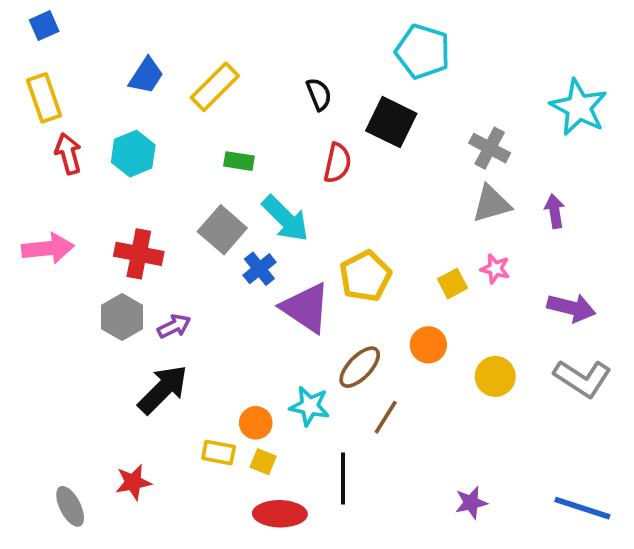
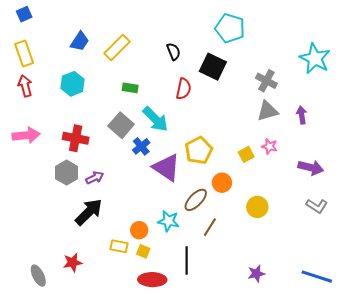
red arrow: (68, 154) -> (25, 86), moved
orange circle: (428, 345) -> (222, 183), moved
yellow circle: (495, 376) -> (257, 207), moved
gray L-shape: (582, 378) -> (317, 206), size x0.7

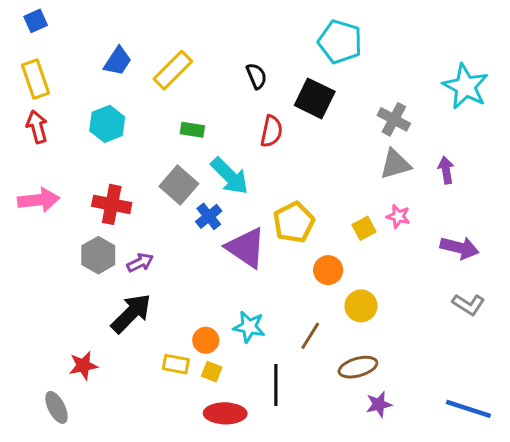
brown ellipse: (196, 200) -> (358, 367), moved, turned 30
yellow circle: (257, 207) -> (361, 306), moved
red star: (73, 262) -> (83, 366), moved

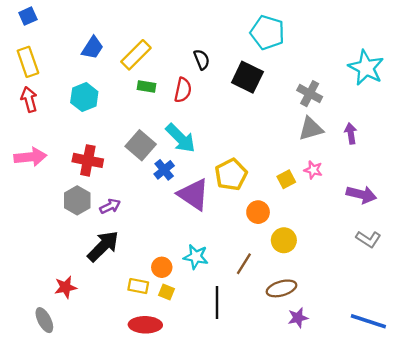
green rectangle: (192, 130) -> (147, 87), moved
red semicircle: (271, 131) -> (183, 90), moved
red ellipse: (225, 413) -> (145, 325), moved

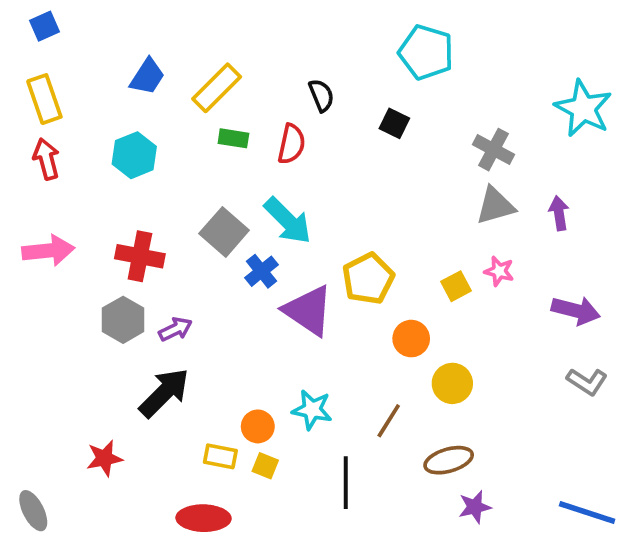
black square: (247, 77) -> (394, 123), size x0.6
gray ellipse: (44, 320) -> (33, 511), moved
red ellipse: (145, 325) -> (204, 518), moved

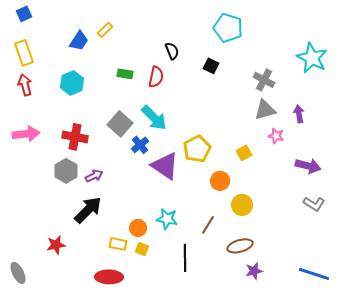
yellow rectangle: (217, 88) -> (105, 30), moved, size x0.6
pink star: (499, 271) -> (276, 136), moved

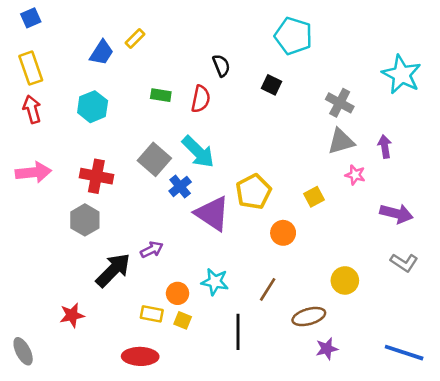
purple arrow: (94, 176) -> (152, 250), moved
yellow circle: (242, 205) -> (345, 280), moved

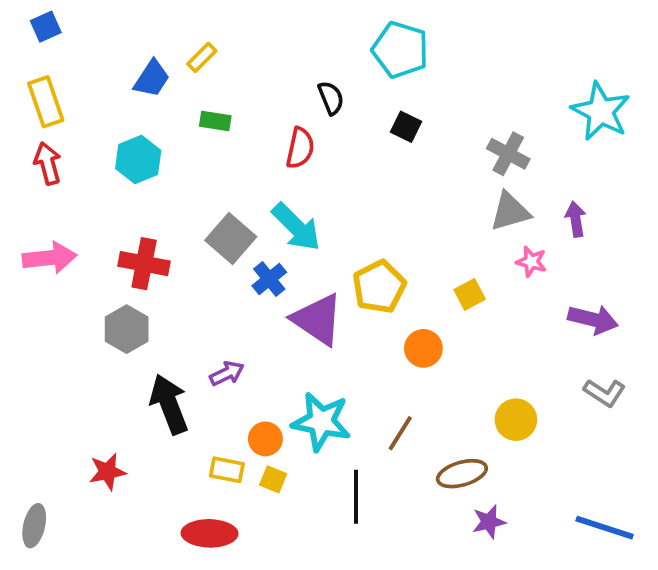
cyan pentagon: (293, 36) -> (400, 50), moved
green rectangle: (161, 95) -> (215, 121), moved
black arrow: (113, 270) -> (169, 404), turned -66
cyan star: (215, 282) -> (321, 422), size x1.4
gray ellipse: (23, 351) -> (34, 526), turned 40

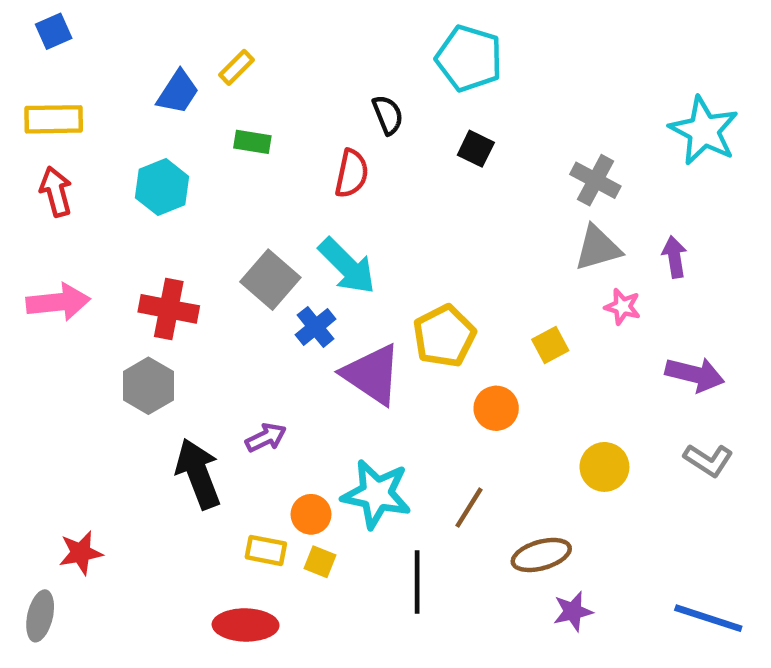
yellow rectangle: (46, 102) -> (54, 119), turned -72
yellow circle: (516, 420) -> (604, 467), moved
red star: (107, 472) -> (81, 553), moved

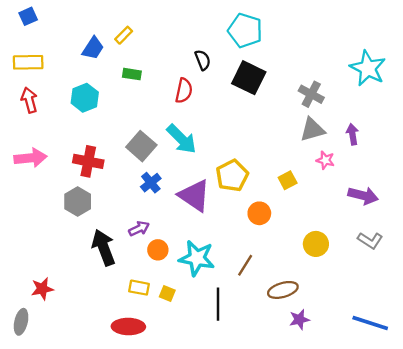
black square: (476, 149) -> (249, 78), size x1.8
blue cross: (316, 327) -> (151, 183), moved
orange circle: (311, 514) -> (158, 250), moved

